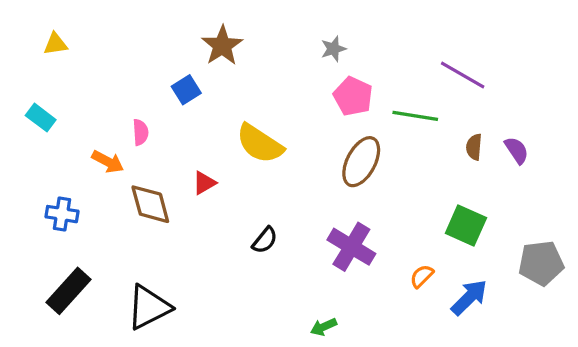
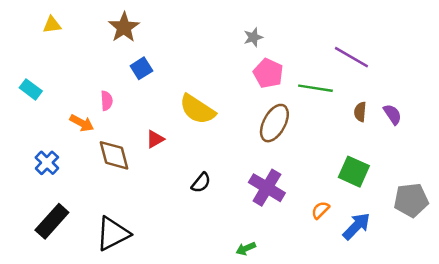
yellow triangle: (55, 44) -> (52, 25), moved
brown star: (222, 46) -> (124, 27), moved
blue cross: (62, 214) -> (47, 163), turned 35

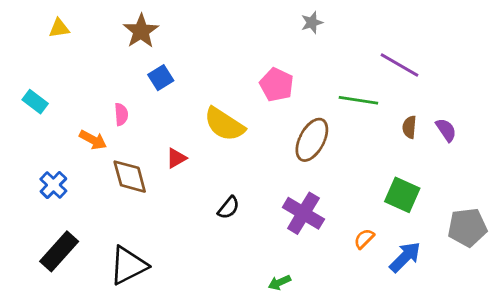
gray star: (253, 37) -> (312, 23), moved
pink pentagon: (268, 73) -> (277, 85), moved

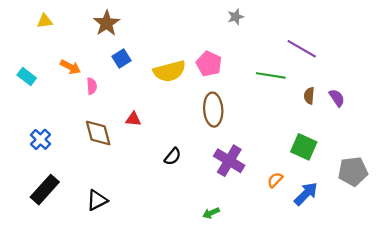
yellow semicircle: (224, 124) -> (169, 71), moved, turned -48
orange arrow: (93, 140) -> (70, 67), moved
brown ellipse: (312, 140) -> (213, 110), moved, turned -32
red triangle: (176, 158) -> (133, 119), turned 35
black triangle: (128, 266) -> (97, 200), size x0.7

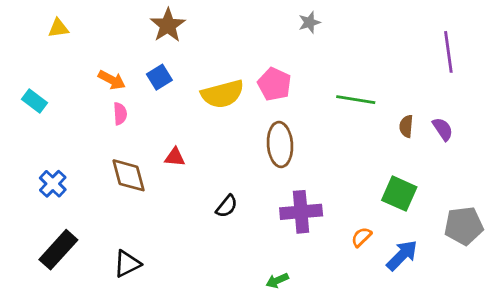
brown star: (107, 23) -> (168, 25), moved
purple line: (302, 49) -> (448, 52), moved, turned 52
orange arrow: (70, 67) -> (112, 80), moved
purple cross: (229, 161) -> (301, 212), turned -36

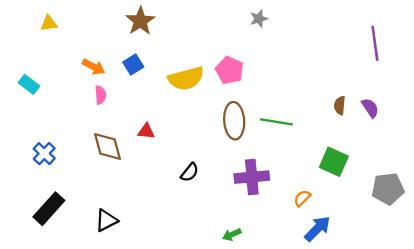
green line: (356, 100) -> (276, 122), moved
blue arrow: (402, 255) -> (317, 229), moved

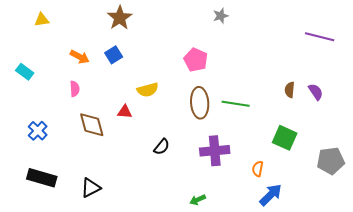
purple line: (375, 43) -> (320, 37), turned -68
yellow semicircle: (186, 79) -> (148, 90), moved, size x0.7
pink semicircle: (100, 95) -> (75, 89), moved
orange semicircle: (302, 198) -> (258, 169), turned -35
black rectangle: (49, 209) -> (42, 178), turned 64

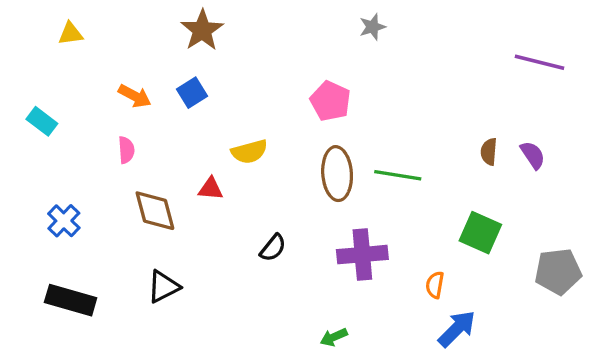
black triangle: (91, 188) -> (163, 287), moved

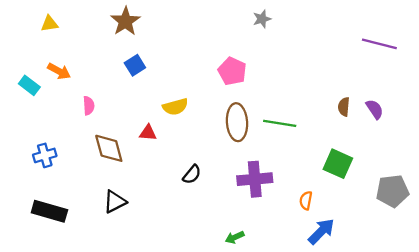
brown star: (202, 30) -> (125, 21), moved
orange arrow: (135, 96) -> (59, 71), moved
blue cross: (64, 221) -> (45, 155), turned 30

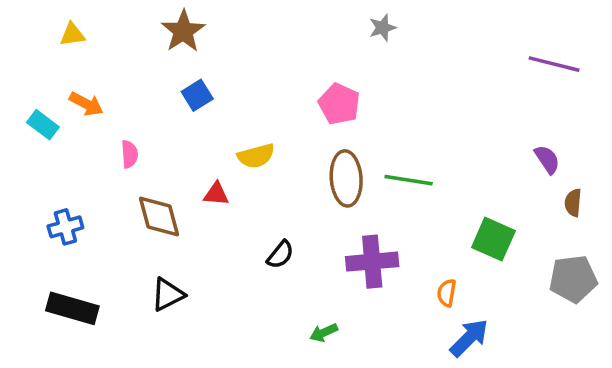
brown semicircle: (344, 107) -> (573, 203), moved
green arrow: (235, 237) -> (324, 333), moved

